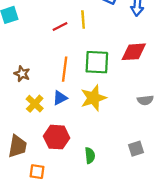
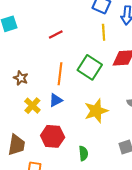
yellow line: (83, 20) -> (104, 32), moved
green square: (97, 62) -> (90, 67), turned 30
yellow star: (93, 98) -> (96, 111), moved

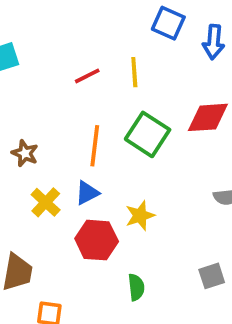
yellow line: (104, 32) -> (134, 72), moved
yellow star: (96, 111) -> (140, 216), moved, size x0.7
red hexagon: (53, 136) -> (97, 240), moved

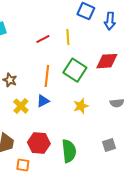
yellow star: (140, 216) -> (81, 106), moved
red hexagon: (97, 240) -> (39, 143), moved
green semicircle: (136, 287) -> (69, 151), size x1.6

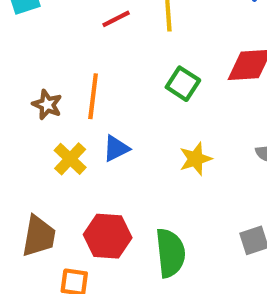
green square: (75, 70) -> (183, 84), size x0.7
orange line: (47, 76) -> (93, 96), moved

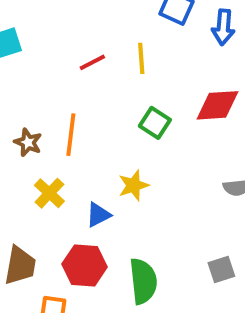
blue triangle: (116, 148) -> (98, 215), moved
yellow star: (195, 159) -> (133, 185), moved

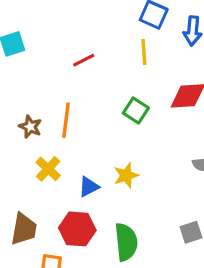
yellow line: (141, 58) -> (144, 52), moved
yellow star: (133, 185) -> (126, 175), moved

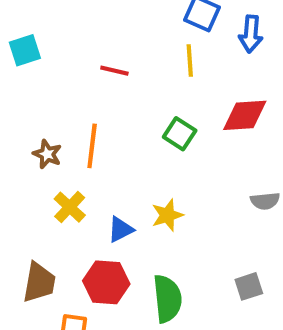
red line: (84, 60) -> (114, 71), turned 40

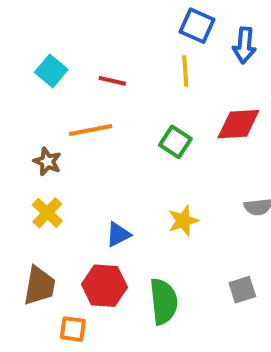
cyan square: (25, 50) -> (51, 71), moved, turned -32
orange line: (92, 146) -> (91, 130), moved, turned 72
yellow cross: (70, 207) -> (47, 213), moved
yellow star: (167, 215) -> (183, 221), moved

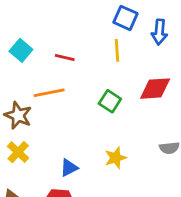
brown star: (47, 162) -> (18, 115), size x1.4

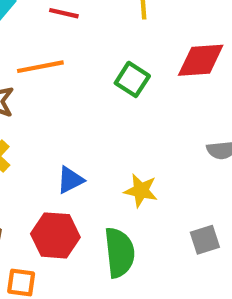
yellow star: (116, 158) -> (141, 191), moved, turned 30

